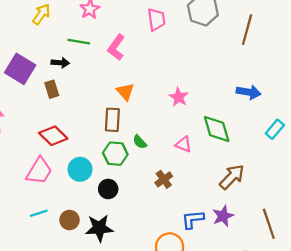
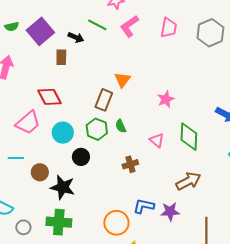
pink L-shape: (116, 47) -> (129, 26), moved

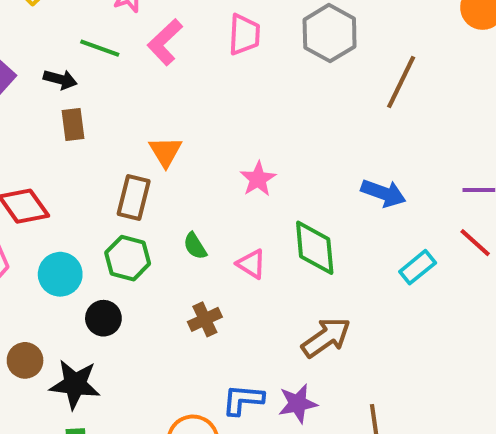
brown rectangle: (61, 57) -> (73, 124), moved
green semicircle: (121, 126) -> (195, 246), moved

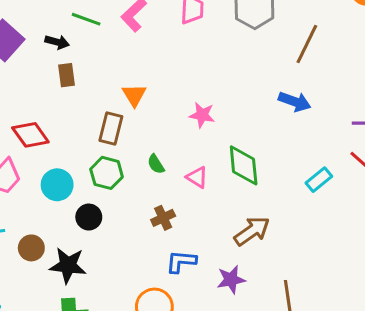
pink star: (258, 179) -> (202, 115), turned -30
blue arrow: (383, 193) -> (295, 102), moved
blue L-shape: (243, 400) -> (181, 262), moved

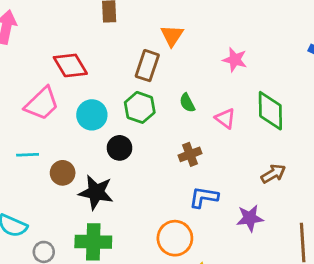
brown arrow: (252, 231) -> (273, 174), size x0.7

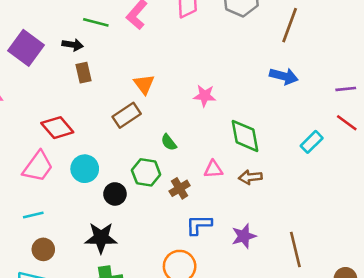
brown rectangle: (147, 66) -> (127, 115), turned 48
green hexagon: (140, 107) -> (146, 172), moved
pink triangle: (225, 118) -> (213, 169), moved, turned -30
brown circle: (63, 173) -> (43, 249), moved
brown arrow: (273, 174) -> (250, 177), moved, turned -145

